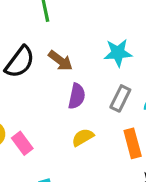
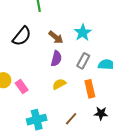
cyan star: (118, 53) -> (83, 33), turned -30
brown arrow: (60, 61) -> (56, 37), moved

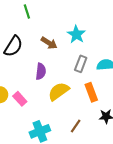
purple semicircle: (56, 59) -> (41, 71), moved
yellow semicircle: (59, 84) -> (59, 91), size x1.5

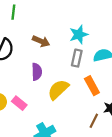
green line: (27, 11) -> (13, 12), turned 32
cyan star: (76, 34) -> (79, 34), moved, turned 30
brown line: (76, 126) -> (94, 121), moved

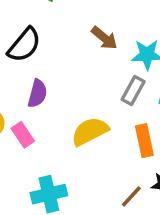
brown arrow: (41, 41) -> (104, 38), moved
purple semicircle: (37, 72) -> (37, 94), moved

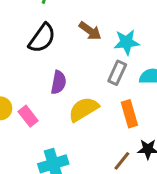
black semicircle: (24, 45) -> (42, 38), moved
purple semicircle: (37, 94) -> (59, 82), moved

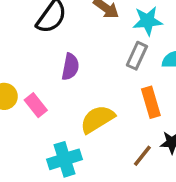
yellow semicircle: (84, 109) -> (97, 119), moved

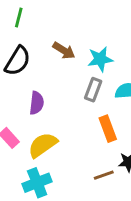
yellow semicircle: (97, 119) -> (43, 145), moved
brown line: (142, 156) -> (104, 175), turned 36

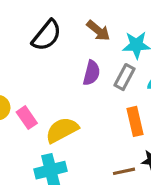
purple semicircle: (37, 103) -> (91, 73), moved

